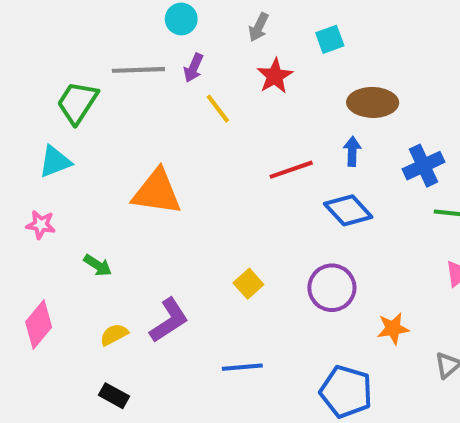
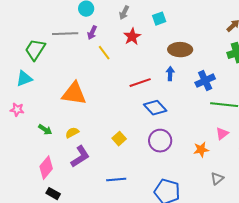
blue diamond: (348, 210) -> (155, 108), moved
pink diamond: (39, 324) -> (46, 168), moved
orange star: (393, 328) -> (201, 150), moved
yellow semicircle: (114, 335) -> (72, 133), moved

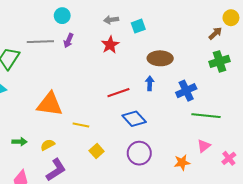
gray arrow: (124, 13) -> (111, 20), moved, turned 56
yellow line: (104, 53) -> (81, 125), moved, turned -42
green arrow: (45, 130) -> (19, 142), turned -32

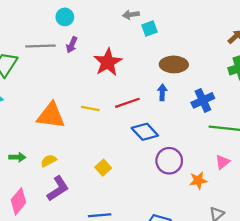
gray arrow: (111, 20) -> (131, 15), moved
red star: (110, 45) -> (108, 62), moved, size x1.4
yellow line: (81, 125) -> (90, 109), moved
purple circle: (139, 153) -> (169, 161), moved

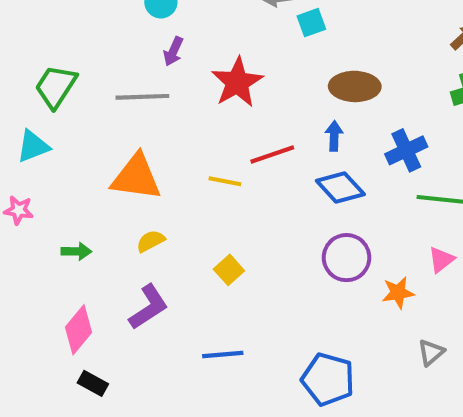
gray line: (40, 46) -> (142, 97), moved
yellow line: (90, 109) -> (225, 181), moved
blue diamond: (145, 132) -> (340, 187), moved
yellow semicircle: (49, 161) -> (151, 241), moved

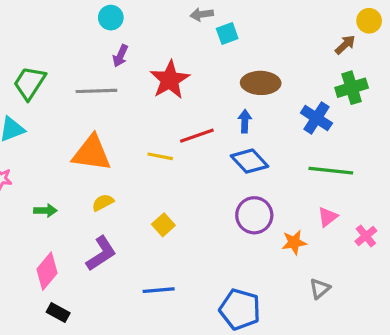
blue cross: (406, 150) -> (316, 118), moved, turned -32

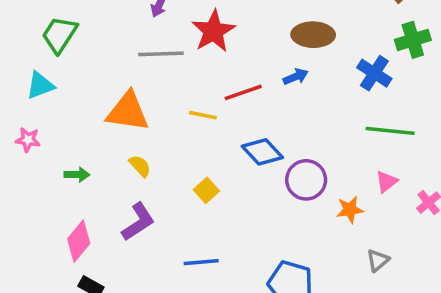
gray line: (96, 91) -> (161, 54), moved
blue arrow: (245, 121) -> (296, 77), turned 65
blue diamond: (249, 161) -> (262, 152), moved
yellow semicircle: (103, 203) -> (140, 166), turned 75

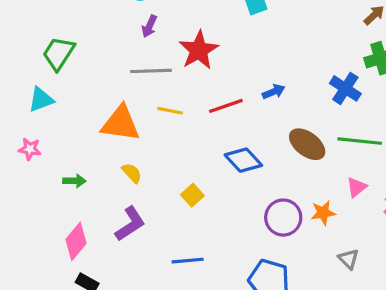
brown ellipse: (313, 35) -> (307, 144), moved, turned 36
yellow line: (203, 115) -> (170, 111), moved
purple circle: (306, 180) -> (283, 218), moved
gray triangle: (378, 260) -> (349, 259), turned -35

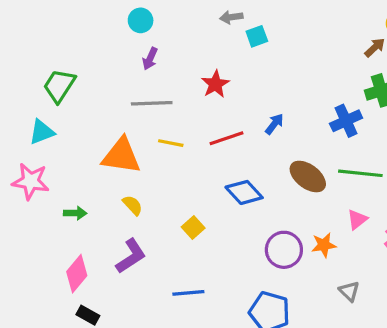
red star: (199, 50) -> (215, 84), moved, size x0.7
blue cross: (345, 88) -> (346, 121), turned 32
blue arrow: (274, 92) -> (274, 124), turned -30
pink star: (30, 149) -> (31, 181), size x1.6

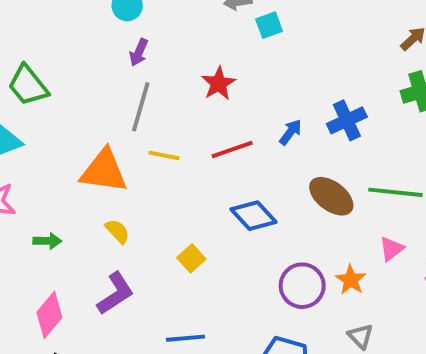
green trapezoid: (59, 86) -> (28, 85), turned -72
gray line: (152, 103) -> (141, 107), turned -72
blue cross: (346, 121) -> (347, 120), moved
orange star: (324, 245) -> (351, 280), turned -30
gray triangle: (349, 291) -> (360, 336), moved

